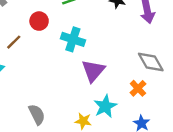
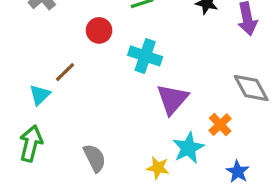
brown line: (14, 42) -> (65, 72), moved
orange cross: (138, 88) -> (220, 125), moved

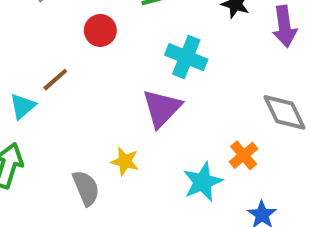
cyan cross: (145, 56) -> (186, 57), moved
purple triangle: (172, 99) -> (162, 108), moved
yellow star: (158, 168) -> (125, 161), moved

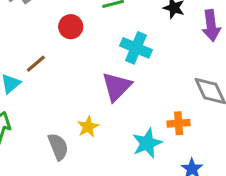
orange cross: (244, 155) -> (179, 123), turned 35
yellow star: (125, 161) -> (88, 127), turned 30

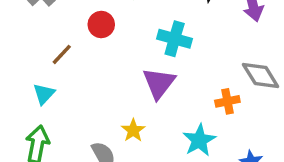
brown line: (36, 64) -> (62, 54), moved
orange cross: (179, 123) -> (227, 101), moved

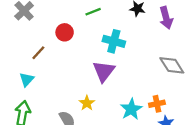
orange cross: (227, 101) -> (157, 104), moved

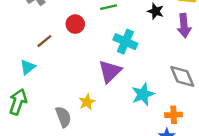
orange cross: (157, 104) -> (174, 115), moved
cyan star: (131, 109) -> (143, 94), moved

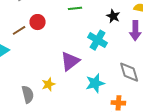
red circle: (75, 24) -> (38, 22), moved
cyan cross: (125, 42) -> (98, 40), moved

